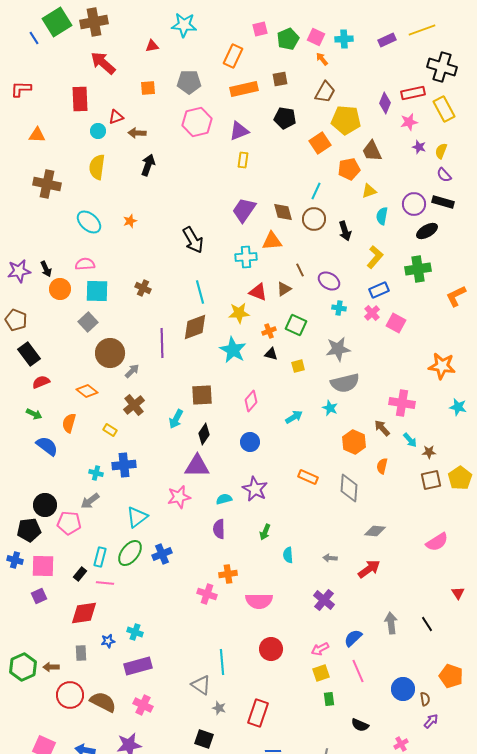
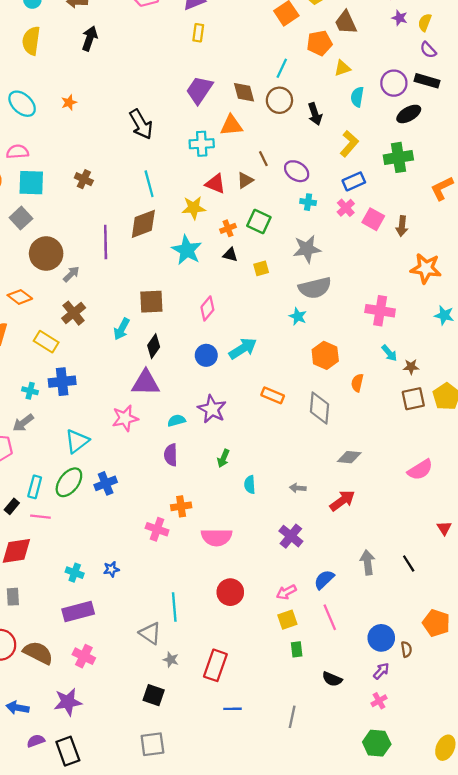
cyan arrow: (294, 417) -> (243, 348), moved, size x1.4
brown arrow: (382, 428) -> (402, 226), moved, turned -132
yellow rectangle: (110, 430) -> (46, 342), size x1.5
blue star: (108, 641) -> (111, 569), moved
purple arrow: (431, 721) -> (381, 671), moved

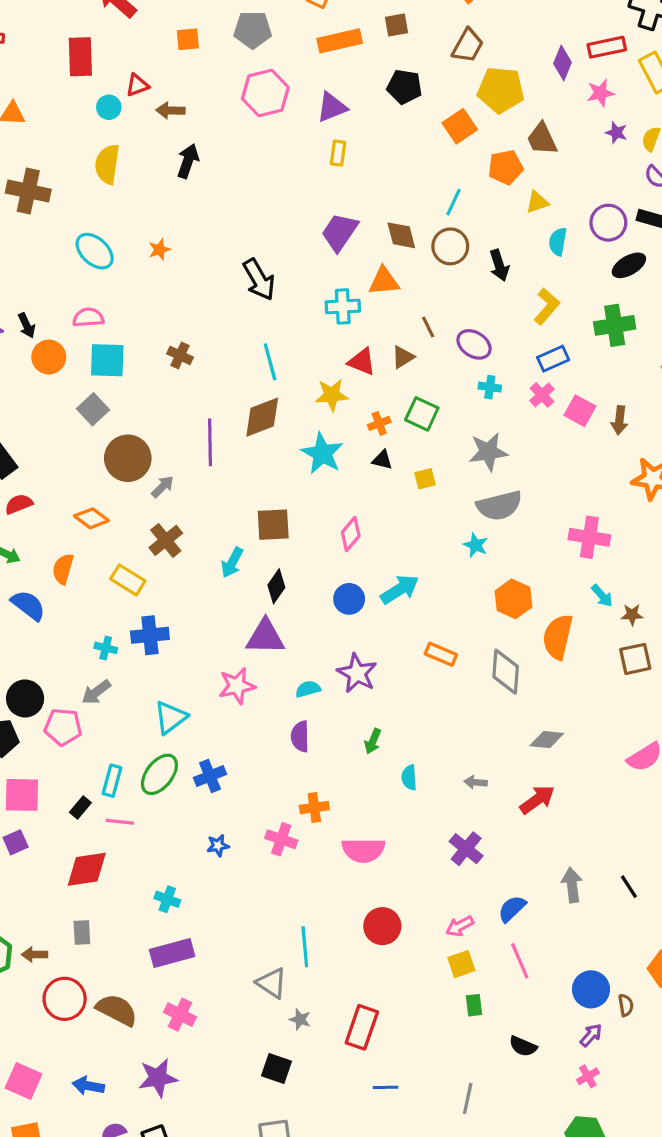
orange semicircle: (357, 383) -> (558, 637), size x1.8
blue star: (111, 569) -> (218, 846), moved

